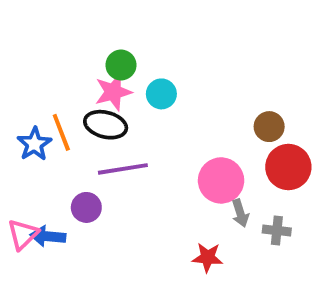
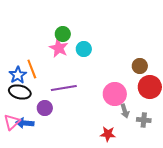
pink star: (113, 92) -> (59, 48), turned -30
black ellipse: (106, 125) -> (20, 92), moved

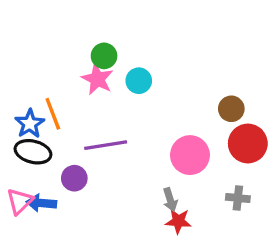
gray arrow: (125, 111) -> (170, 200), moved

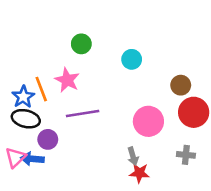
pink star: (97, 79) -> (67, 80), moved
cyan circle: (139, 81) -> (132, 59), moved
purple circle: (74, 178) -> (48, 139), moved

